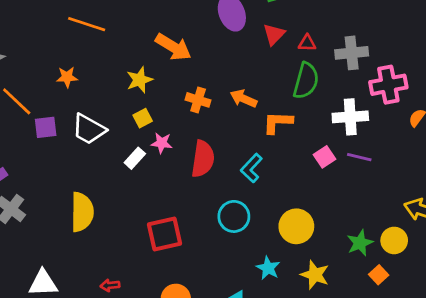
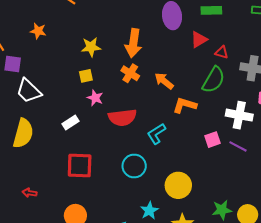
orange arrow: (173, 47) -> (133, 43), moved, turned 52
white trapezoid: (89, 129) -> (29, 91), moved
white rectangle: (135, 158) -> (70, 123), moved
red semicircle: (203, 159) -> (122, 118), turned 60

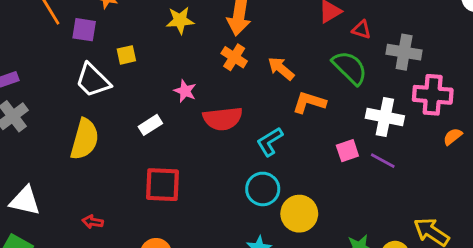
purple square: (13, 64) -> (84, 30), moved
yellow square: (86, 76) -> (126, 55), moved
green semicircle: (214, 80) -> (350, 68), turned -76
cyan circle: (134, 166) -> (263, 189), moved

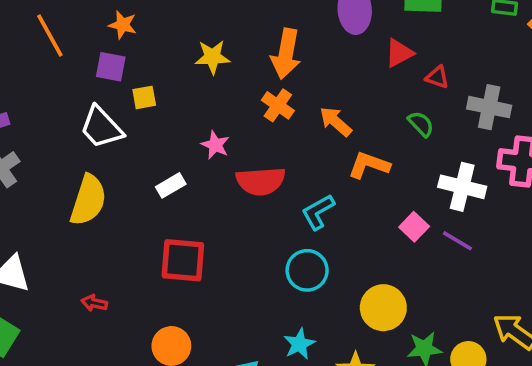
purple square: (84, 30) -> (111, 67), moved
green semicircle: (350, 68) -> (421, 124), size x0.6
pink square: (347, 151) -> (414, 227), turned -30
yellow circle: (299, 214) -> (383, 308), moved

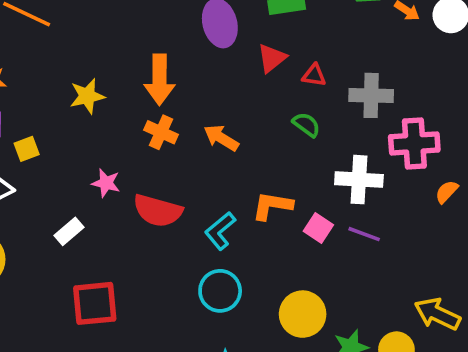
orange L-shape: (369, 165) -> (272, 206), moved
red semicircle: (261, 181) -> (158, 211), turned 30

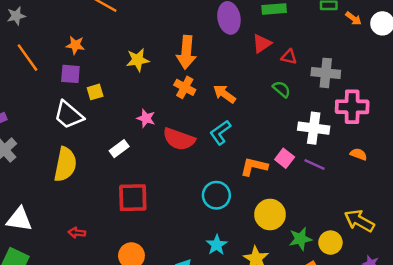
orange semicircle: (447, 192) -> (359, 154), moved, turned 63
orange L-shape: (272, 206) -> (254, 167), moved
cyan L-shape: (220, 231) -> (220, 132), moved

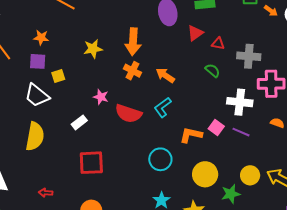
yellow circle: (330, 243) -> (250, 175), moved

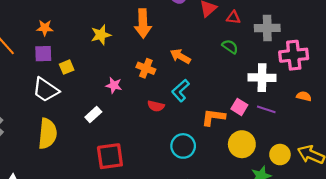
orange cross: (132, 71) -> (146, 68), moved
red semicircle: (128, 114) -> (156, 106), moved, size x0.6
yellow circle: (205, 174) -> (242, 144), moved

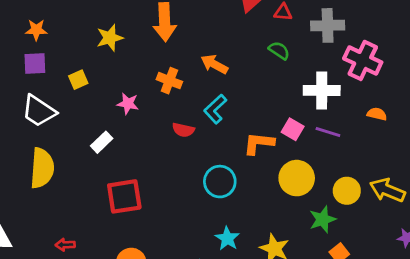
pink cross: (294, 55) -> (363, 60), turned 32
yellow square: (67, 67) -> (78, 80), moved

